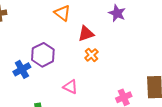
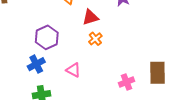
blue cross: (22, 69) -> (36, 64), moved

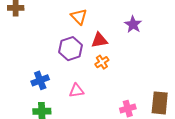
purple hexagon: (47, 37) -> (71, 49), moved
pink triangle: (73, 70) -> (76, 91), turned -42

